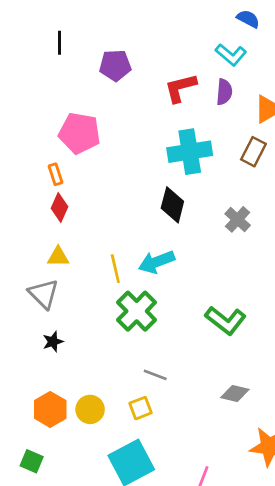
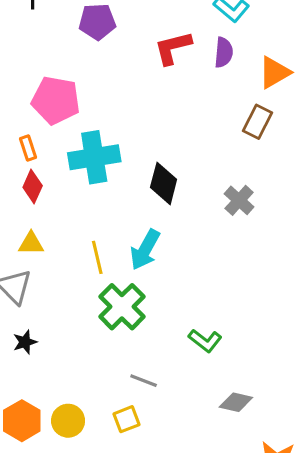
cyan cross: (190, 152) -> (94, 157), moved
cyan arrow: (156, 262) -> (145, 250), turned -40
green L-shape: (226, 320) -> (205, 341), moved, size x0.7

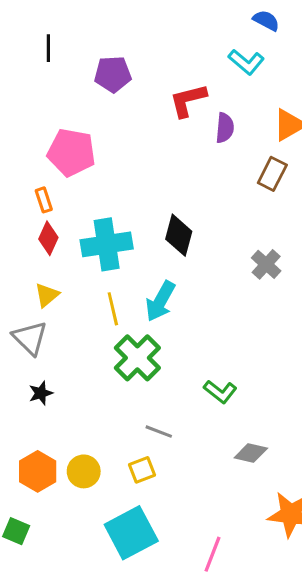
purple semicircle: (224, 52) -> (225, 128), moved
cyan cross: (94, 157) -> (107, 244), moved
gray cross: (239, 200) -> (266, 264), moved
yellow triangle: (31, 244) -> (47, 295), turned -40

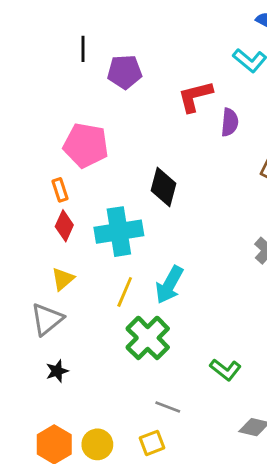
black line: (48, 48) -> (83, 49), moved
black diamond: (179, 235) -> (163, 187), moved
yellow line: (113, 309) -> (125, 292), turned 36
gray triangle: (30, 338) -> (47, 319), turned 36

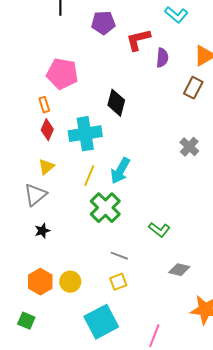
purple pentagon: (125, 72) -> (103, 23), moved
yellow square: (152, 443) -> (118, 282), moved

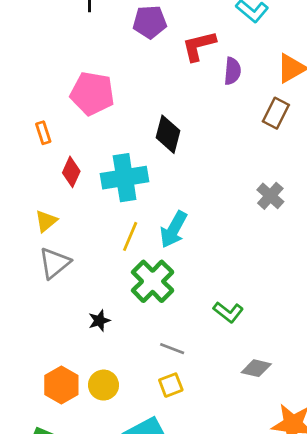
orange rectangle: (44, 105) -> (43, 133), moved
yellow triangle: (46, 167) -> (46, 221), moved
black star: (42, 231) -> (99, 321), moved

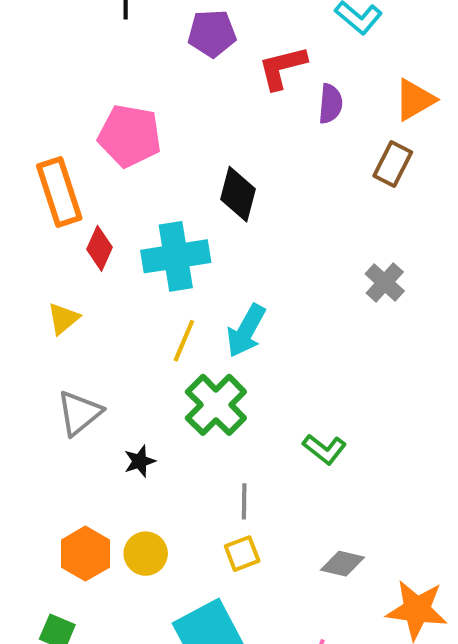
orange rectangle: (43, 133) -> (59, 192), size x2.0
gray triangle: (54, 263) -> (79, 413), moved
gray line: (172, 349) -> (244, 501), turned 70
gray diamond: (256, 368) -> (342, 564), moved

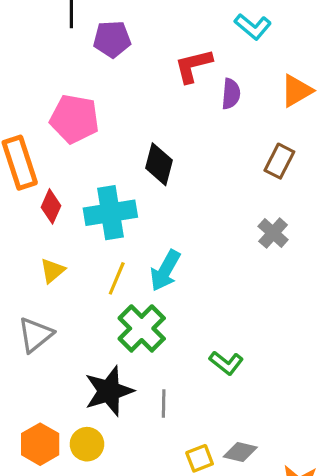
purple pentagon: (212, 33) -> (112, 39), moved
brown rectangle: (393, 164) -> (279, 161), moved
yellow triangle: (63, 319) -> (53, 271), moved
black star: (140, 461) -> (109, 391), moved, size x2.0
yellow square: (242, 554) -> (200, 458), moved

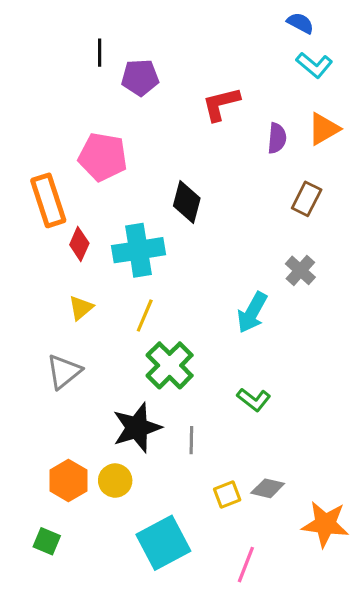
cyan L-shape: (253, 27) -> (314, 65), moved
purple semicircle: (231, 94) -> (277, 138), moved
cyan arrow: (165, 271) -> (252, 312), moved

